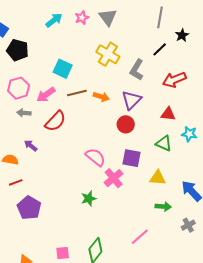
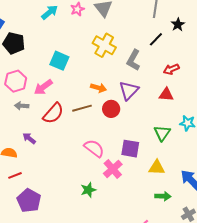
red arrow: (174, 80) -> (171, 69), size x0.7
brown line: (77, 93) -> (82, 108), moved
red triangle: (168, 114) -> (166, 95), moved
red circle: (126, 124) -> (111, 109), moved
green triangle: (164, 143) -> (162, 133), turned 42

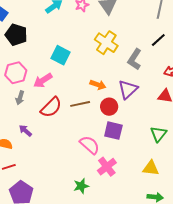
gray arrow: (22, 106) -> (20, 98), turned -80
purple square: (130, 149) -> (113, 131), moved

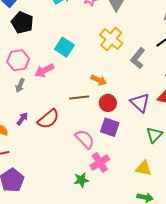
purple triangle: (128, 89) -> (140, 103), moved, turned -40
red semicircle: (51, 107) -> (48, 119), moved
purple arrow: (25, 131) -> (22, 119), turned 80
green star: (81, 186) -> (81, 180), moved

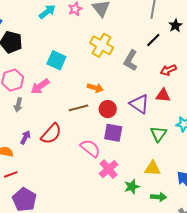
green star: (81, 180) -> (132, 187), moved

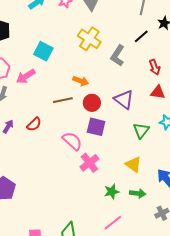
red arrow: (168, 70) -> (155, 67), turned -91
red triangle: (163, 95) -> (158, 92), moved
red semicircle: (51, 134) -> (34, 124), size x0.7
yellow triangle: (153, 168) -> (133, 164), turned 30
green star: (132, 187) -> (112, 192), moved

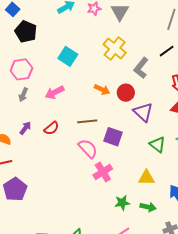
pink arrow: (26, 76) -> (55, 92), moved
brown line: (63, 100) -> (87, 121), moved
red circle: (92, 103) -> (126, 93), moved
green triangle: (141, 130) -> (157, 145), turned -36
yellow triangle: (133, 164) -> (146, 178), turned -42

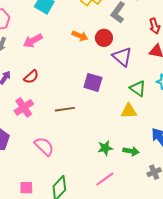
brown line: (87, 121) -> (65, 109), moved
pink semicircle: (88, 149) -> (44, 146), moved
pink cross: (103, 172) -> (24, 107), moved
yellow triangle: (146, 178) -> (129, 111), moved

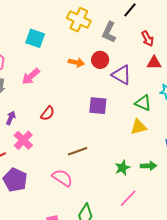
red semicircle: (31, 77) -> (48, 113), moved
pink cross: (24, 107) -> (23, 140), moved
brown line: (65, 109) -> (78, 151), moved

